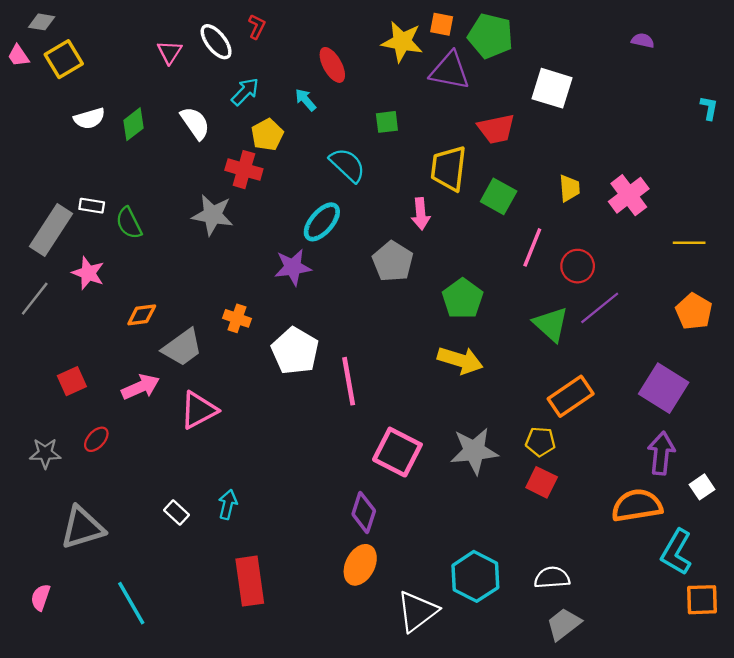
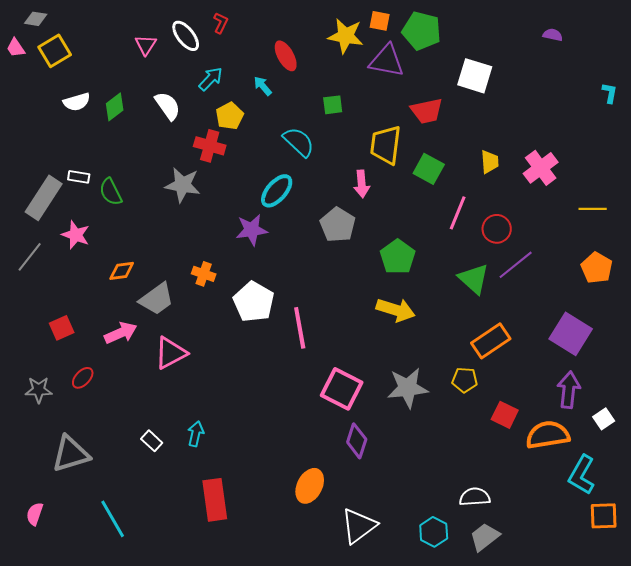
red square: (542, 482) -> (505, 415), moved
purple diamond: (364, 513) -> (357, 441), moved
cyan hexagon: (475, 576) -> (434, 532), moved, size x0.7

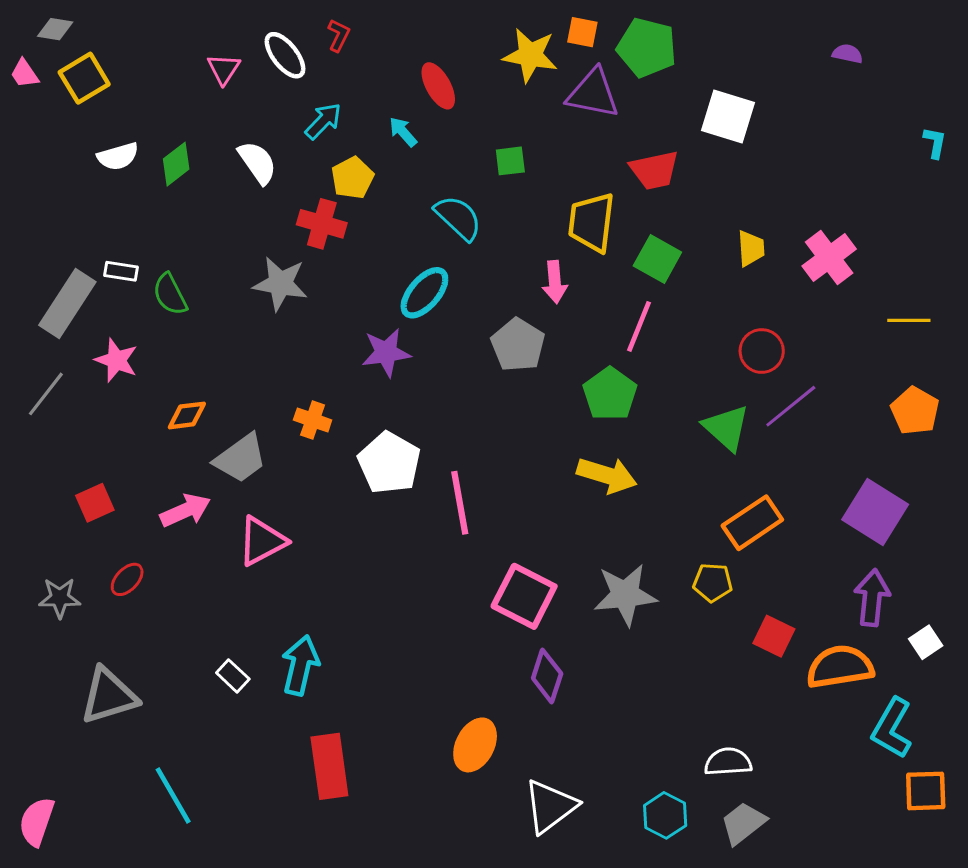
pink line: (458, 213) -> (639, 326), moved
cyan arrow: (196, 434) -> (300, 665), size x1.5
pink semicircle: (35, 514) -> (37, 822), moved, size x1.4

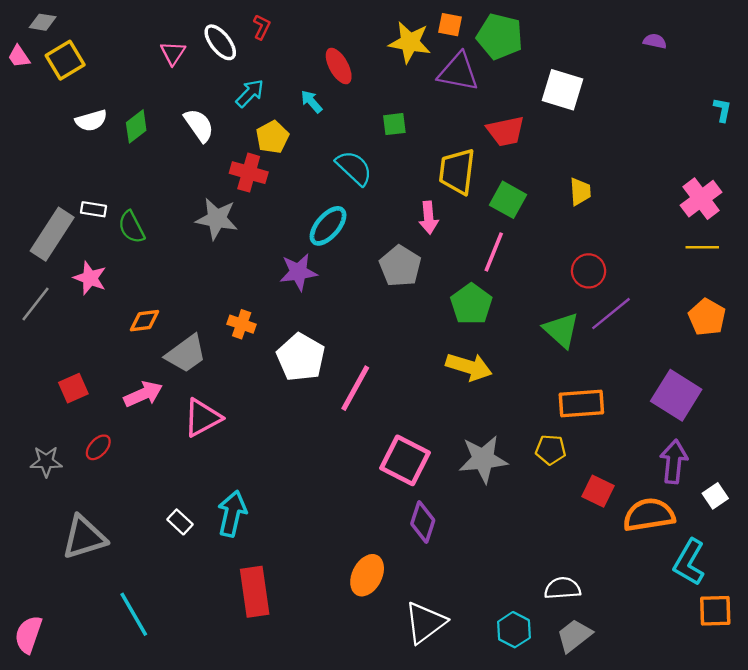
pink cross: (829, 258) -> (701, 199), moved
pink line: (460, 503) -> (355, 388), turned 39
orange rectangle: (752, 523) -> (581, 404), turned 30

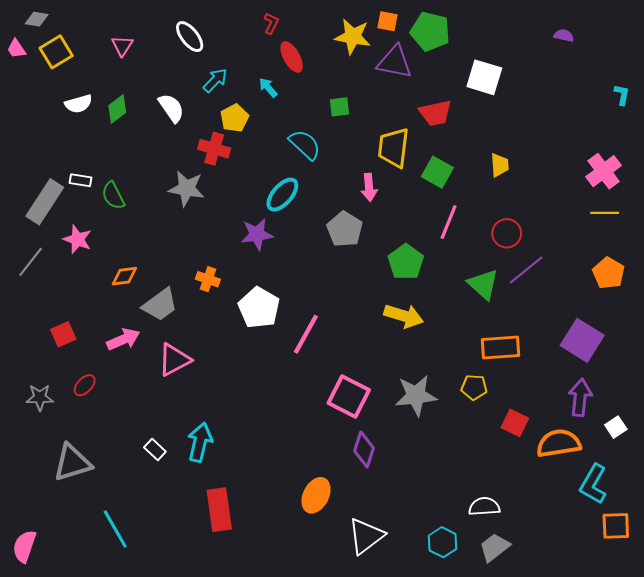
red L-shape: (262, 27) -> (271, 23), moved
pink triangle: (173, 53) -> (122, 46), moved
pink line: (494, 252) -> (449, 222), moved

